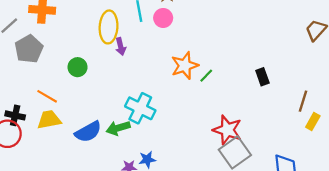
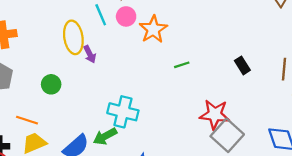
orange star: (185, 66) -> (153, 29), moved
green line: (206, 76) -> (182, 65), turned 40
black rectangle: (262, 77) -> (242, 65), moved

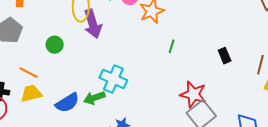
purple arrow: (90, 54) -> (93, 24), size x1.8
green line: (182, 65) -> (172, 46), turned -64

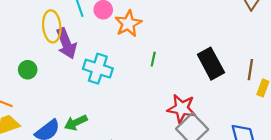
black rectangle: (225, 56) -> (211, 64), size x1.8
cyan cross: (113, 79) -> (98, 69), moved

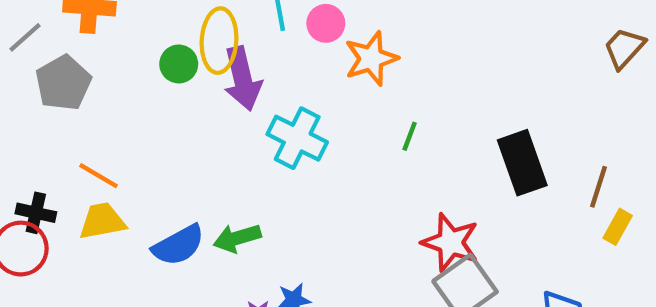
green circle: (28, 70) -> (179, 64), moved

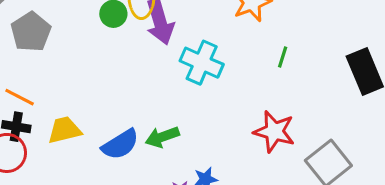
orange line: (99, 176) -> (20, 97), moved
red star: (451, 242) -> (274, 131), moved

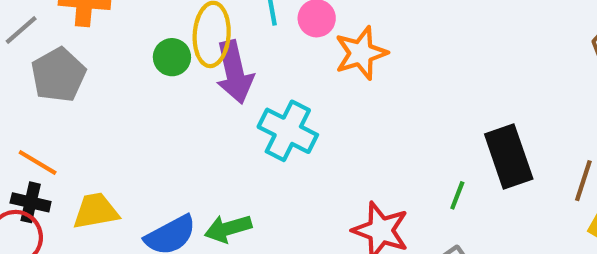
green line: (283, 57) -> (457, 195), moved

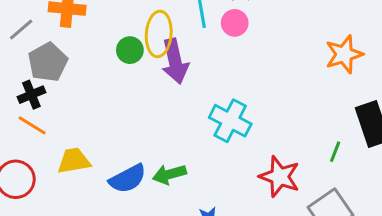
orange star: (361, 53) -> (344, 54), moved
cyan cross: (288, 131) -> (230, 121), moved
black cross: (31, 202) -> (31, 95), moved, turned -36

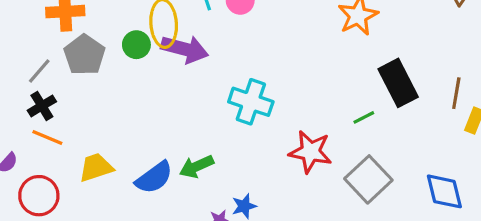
gray line: (21, 29) -> (39, 71), moved
purple arrow: (175, 61) -> (185, 49), turned -54
gray pentagon: (48, 62) -> (84, 55), moved
green line: (335, 152) -> (364, 117), turned 50

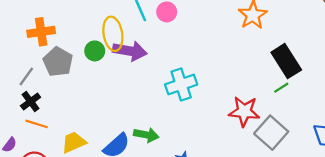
cyan cross: (251, 102) -> (181, 84), turned -32
green line: (364, 117) -> (281, 88), moved
red star: (310, 152) -> (244, 111), moved
green arrow: (196, 166) -> (146, 135), turned -140

